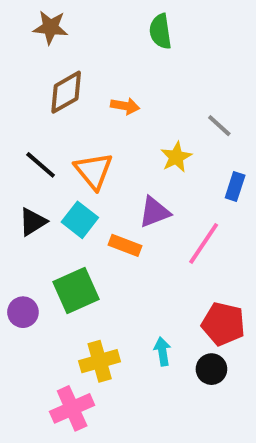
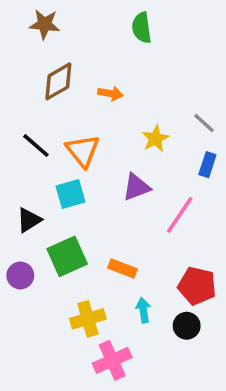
gray line: (219, 126) -> (204, 123), moved
cyan square: (80, 220) -> (71, 194), turned 36
black triangle: (33, 222) -> (29, 220), moved
orange rectangle: (125, 245) -> (123, 269), moved
pink cross: (72, 408) -> (112, 360), moved

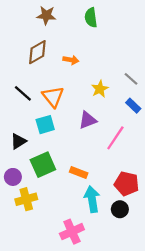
brown star: (45, 24) -> (46, 15), moved
blue rectangle: (207, 165) -> (133, 106), turned -64
cyan arrow: (143, 310) -> (92, 199), size x1.6
yellow cross: (88, 319) -> (26, 199), moved

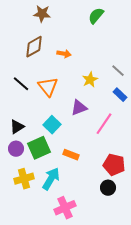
green semicircle: (91, 18) -> (96, 16), moved, turned 48
cyan square: (45, 125) -> (52, 125), moved, turned -30
purple circle: (13, 177) -> (16, 149), moved
cyan arrow: (92, 199) -> (51, 179), moved, turned 40

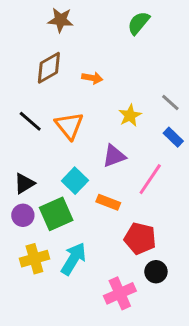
orange rectangle: (71, 155) -> (108, 202), moved
red pentagon: (114, 165) -> (140, 238), moved
pink cross: (65, 208) -> (120, 293), moved

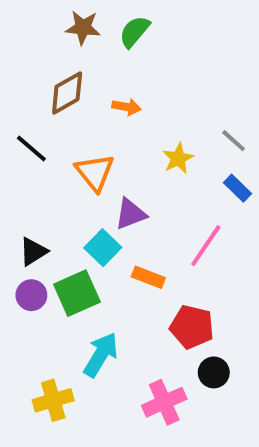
green semicircle: (139, 23) -> (134, 32), moved
black line: (30, 121) -> (31, 148), moved
purple triangle: (114, 156) -> (130, 214), moved
yellow cross: (34, 259) -> (53, 400), moved

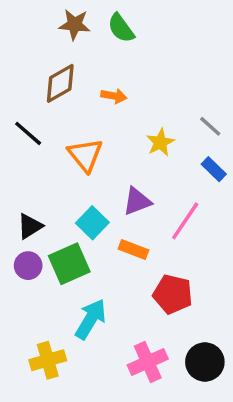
green semicircle: (134, 32) -> (121, 28), turned -76
purple triangle: (130, 214) -> (137, 201), moved
black circle: (214, 372) -> (205, 362), moved, size x1.4

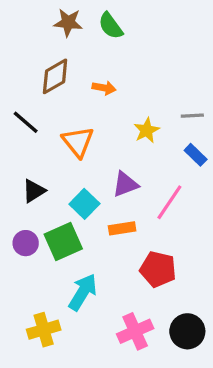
gray line: (210, 126) -> (192, 116), turned -45
black triangle: (30, 226) -> (34, 191), moved
orange rectangle: (133, 249) -> (122, 228), turned -30

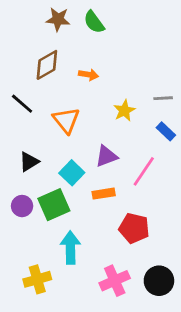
cyan arrow: (83, 292) -> (70, 248), turned -32

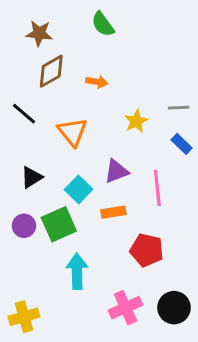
brown star: (58, 19) -> (39, 33), moved
pink line: (144, 171) -> (157, 188), turned -40
yellow cross: (37, 279) -> (24, 317), moved

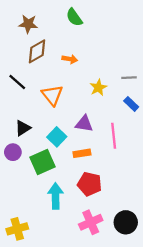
purple triangle: (116, 171) -> (84, 124), turned 30
purple circle: (24, 226) -> (13, 152), moved
red pentagon: (147, 250) -> (90, 184), moved

